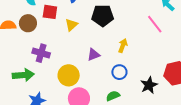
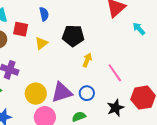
pink line: (155, 24) -> (115, 73), moved
yellow arrow: (123, 46) -> (87, 60), moved
purple triangle: (94, 55) -> (62, 92), moved, size x1.6

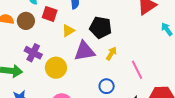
purple triangle: (62, 92) -> (84, 51), moved
yellow circle: (36, 94) -> (56, 68), moved

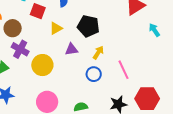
brown circle: (26, 21) -> (13, 28), moved
purple triangle: (84, 51) -> (71, 49), size x0.6
blue circle: (107, 86) -> (94, 74), moved

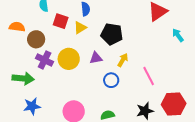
yellow triangle: (56, 28) -> (80, 28), moved
yellow circle: (42, 65) -> (69, 59), moved
blue circle: (94, 74) -> (111, 80), moved

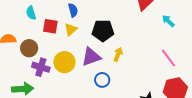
purple triangle: (96, 58) -> (91, 57), size x1.5
pink line: (149, 76) -> (169, 58), moved
blue circle: (111, 80) -> (102, 80), moved

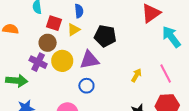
cyan arrow: (168, 21) -> (171, 37), size x1.6
brown circle: (29, 48) -> (48, 43), moved
yellow arrow: (118, 54) -> (136, 75), moved
blue circle: (102, 80) -> (86, 86), moved

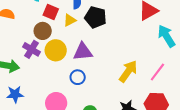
black pentagon: (105, 36) -> (96, 17), moved
pink line: (166, 73) -> (157, 72), turned 60
yellow arrow: (136, 75) -> (128, 71), size x1.6

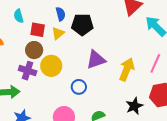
purple triangle: (83, 52) -> (96, 60), moved

